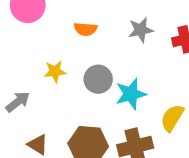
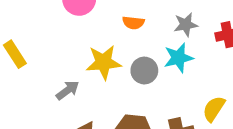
yellow star: (55, 71) -> (104, 62), size x1.6
cyan star: (131, 94) -> (178, 58), moved

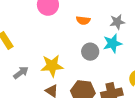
yellow star: (104, 62) -> (52, 66), moved
gray arrow: (68, 90) -> (21, 73), moved

